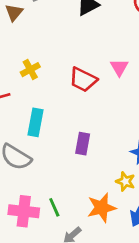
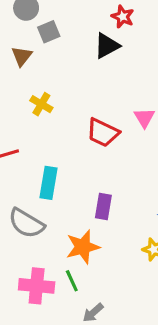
yellow cross: (30, 70) -> (41, 104), moved, turned -30
orange star: (102, 208) -> (83, 247), moved

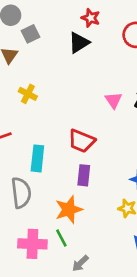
red trapezoid: (103, 133) -> (81, 141), moved
gray semicircle: (26, 223) -> (21, 193), turned -124

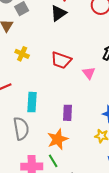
pink triangle: (113, 100) -> (89, 73), moved
red trapezoid: (81, 141) -> (61, 60), moved

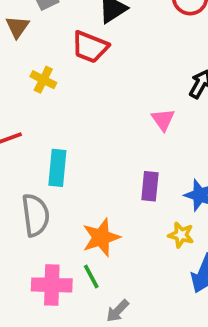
red trapezoid: (61, 60) -> (90, 47), moved
purple rectangle: (68, 113) -> (150, 186), moved

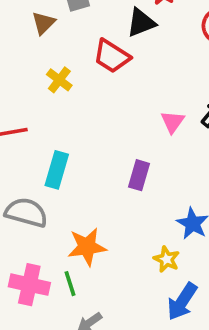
pink triangle: (163, 120) -> (173, 122), moved
purple rectangle: (150, 186) -> (139, 175), moved
gray semicircle: (35, 215) -> (26, 212), turned -78

